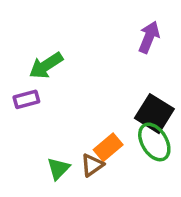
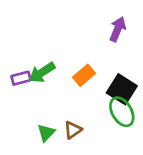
green arrow: (46, 66) -> (42, 73), moved
orange rectangle: (108, 147) -> (84, 75), moved

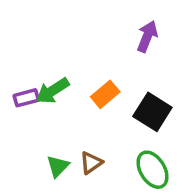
green ellipse: (122, 112) -> (152, 170), moved

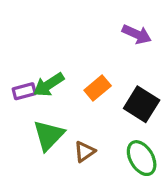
purple arrow: (147, 36) -> (137, 34), turned 92
green triangle: (58, 166) -> (49, 135), moved, size x1.5

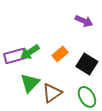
purple rectangle: (24, 91) -> (15, 56), size x1.5
brown triangle: (85, 152) -> (52, 93), size x1.5

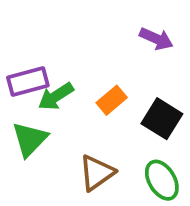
purple rectangle: (15, 56) -> (28, 82), moved
green triangle: (30, 83) -> (30, 139), moved

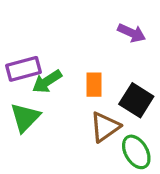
orange rectangle: (112, 100) -> (94, 85), turned -50
brown triangle: (97, 173) -> (105, 127), moved

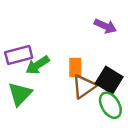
brown triangle: (105, 127) -> (84, 86), moved
green ellipse: (136, 152) -> (110, 105), moved

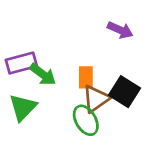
green arrow: (38, 65) -> (43, 74), turned -110
green ellipse: (110, 105) -> (86, 120), moved

